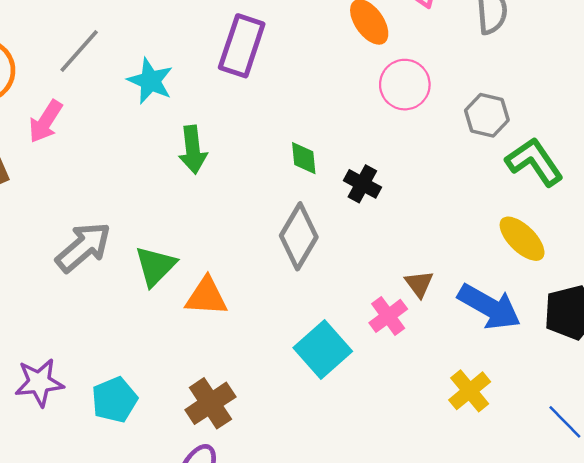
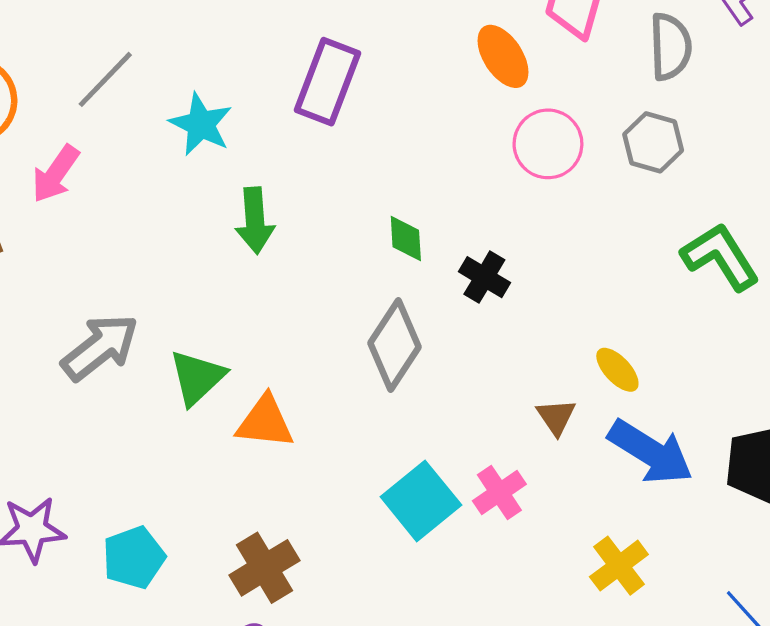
gray hexagon: (487, 115) -> (653, 142), moved
yellow ellipse: (522, 239) -> (617, 370), moved, size x0.7
pink cross: (388, 316) -> (499, 493), moved

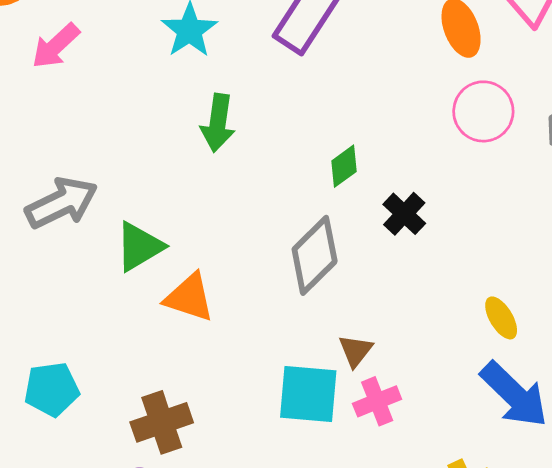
green diamond: (406, 238) -> (344, 166), turned 45
brown triangle: (556, 417) -> (356, 351), moved
cyan square: (421, 501) -> (308, 394), turned 32

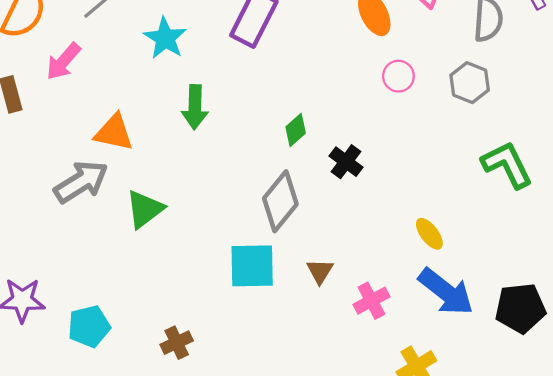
pink circle: (483, 111) -> (398, 76), size x0.7
orange triangle: (189, 297) -> (114, 132), moved
cyan square: (308, 394) -> (252, 266), moved
pink cross: (377, 401) -> (371, 301), moved
brown cross: (162, 422) -> (177, 343), size x0.7

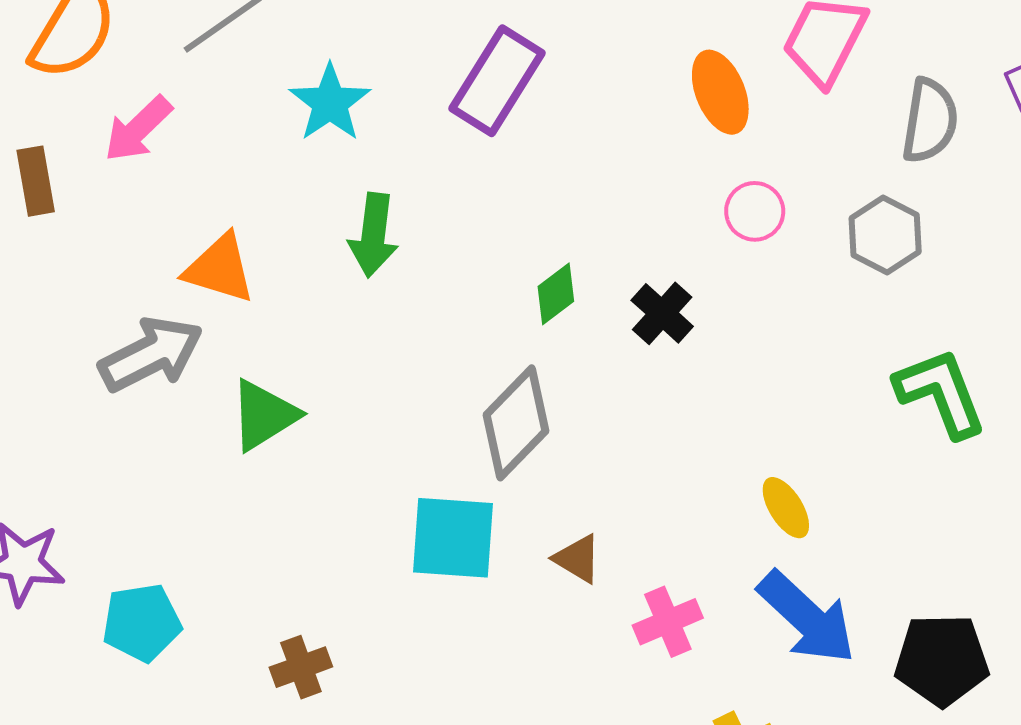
black cross: (346, 162) -> (662, 313), moved
brown triangle: (320, 271) -> (578, 559), turned -36

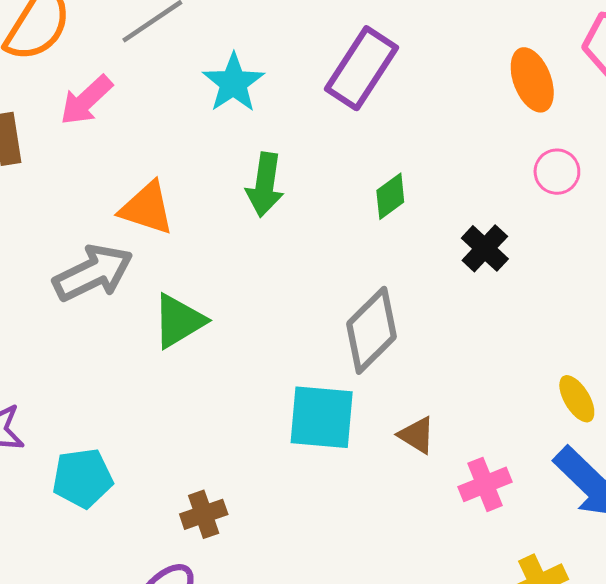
green diamond: (556, 294) -> (390, 196), moved

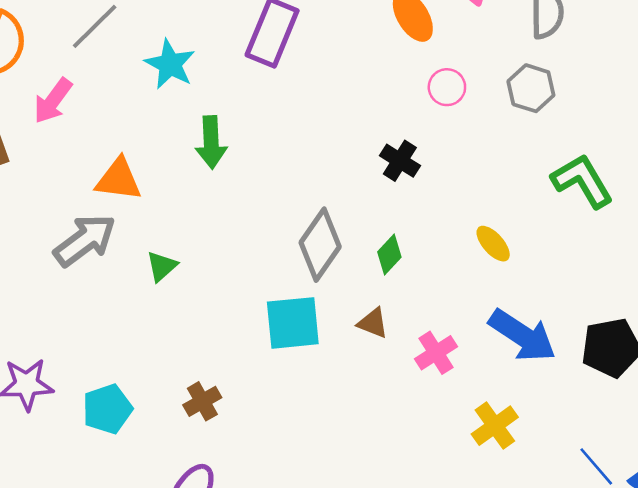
green diamond: (390, 196) -> (389, 255), moved
green triangle: (179, 321) -> (162, 266), size x0.7
yellow ellipse: (577, 399) -> (493, 244), moved
brown cross: (204, 514) -> (202, 401), moved

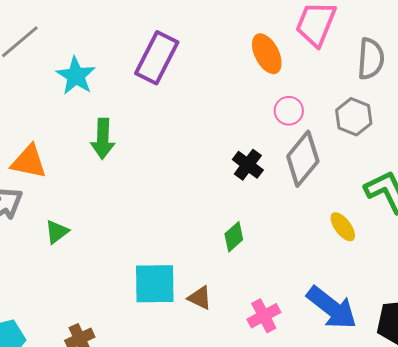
yellow ellipse: (493, 244) -> (343, 227), moved
gray diamond: (320, 245) -> (303, 159), moved
brown triangle: (373, 323) -> (200, 298), moved

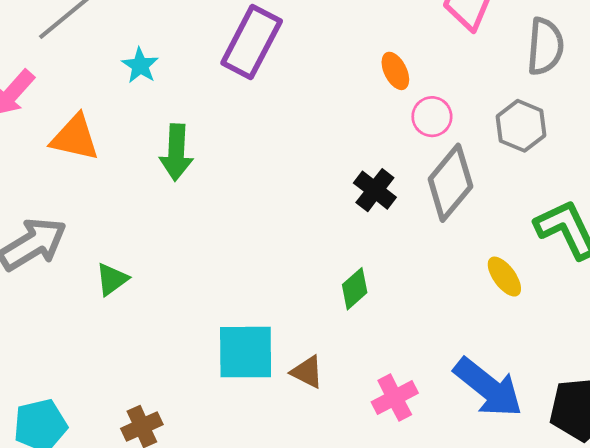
orange ellipse: (267, 54) -> (395, 71), moved, size x0.7
cyan star: (76, 76) -> (140, 66), size x0.7
orange triangle: (29, 162) -> (75, 138), moved

